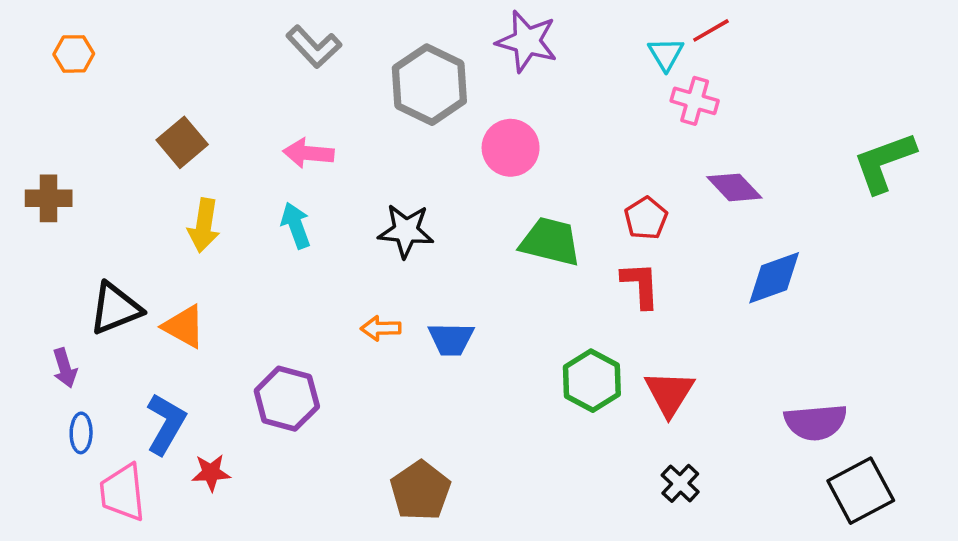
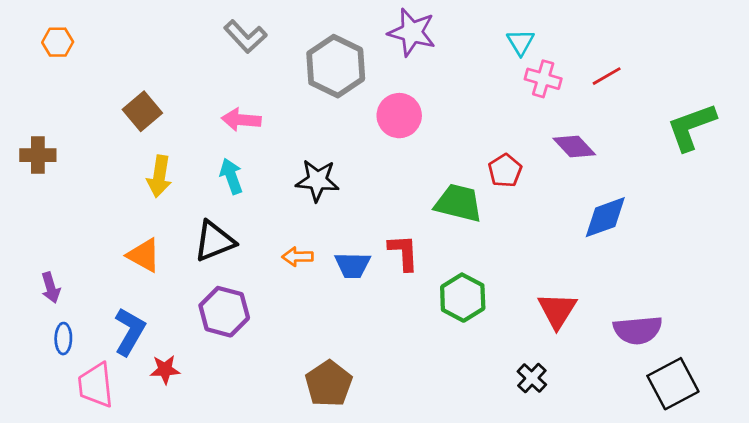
red line: (711, 30) -> (607, 76), moved
green trapezoid: (550, 242) -> (458, 203), moved
red L-shape: (641, 285) -> (403, 252), moved
black triangle: (115, 308) -> (214, 241), moved
red triangle: (669, 393) -> (557, 310), moved

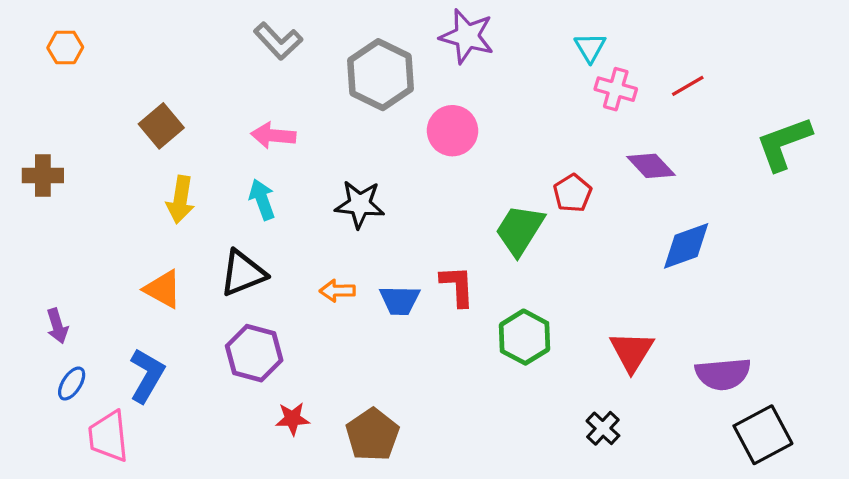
green trapezoid: (458, 203) -> (520, 230), turned -72
blue ellipse: (63, 339) -> (72, 384), turned 32
red star: (165, 370) -> (292, 419), moved

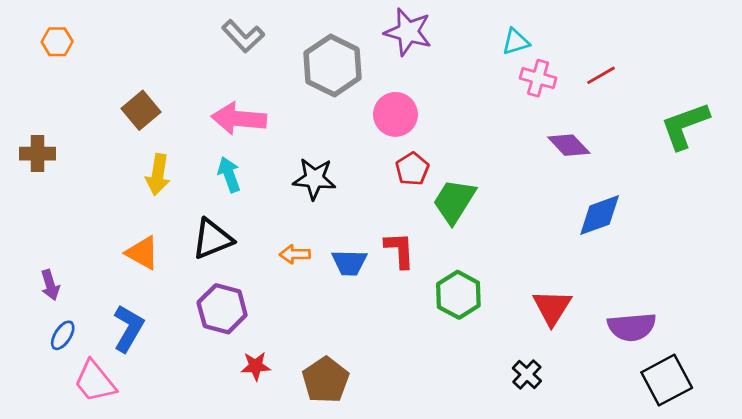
cyan triangle: (590, 47) -> (516, 42), turned 44
pink arrow: (273, 135) -> (239, 119), size x1.4
red pentagon: (573, 193) -> (412, 169), moved
pink trapezoid: (108, 436) -> (95, 381), turned -33

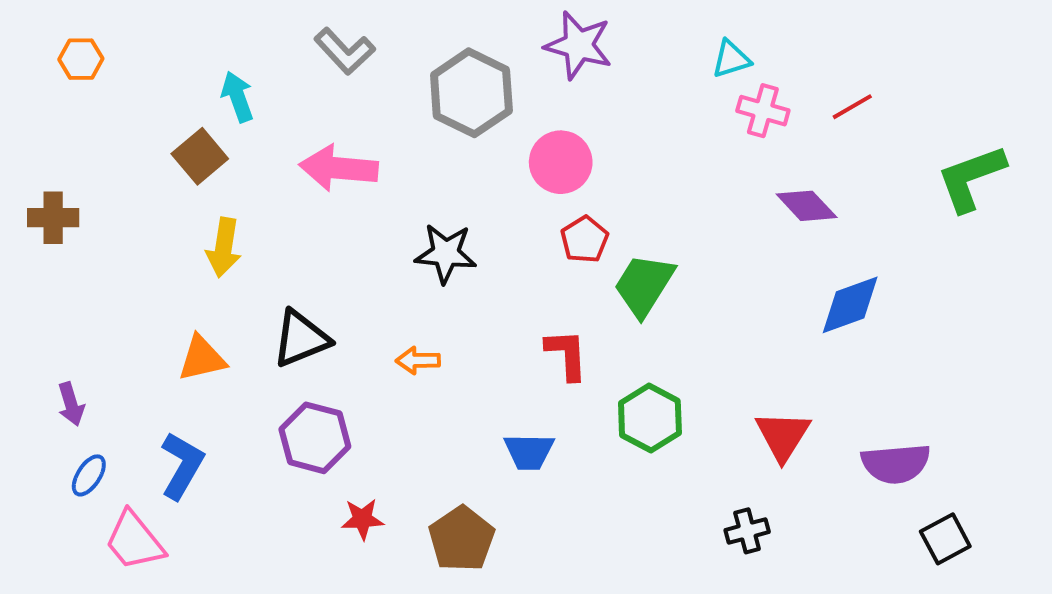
cyan arrow: (229, 175) -> (238, 97), moved
orange triangle: (142, 253) -> (202, 358), turned -42
blue trapezoid: (349, 263) -> (529, 452), moved
black cross: (527, 374) -> (747, 531), turned 32
black square: (667, 380) -> (945, 539), size x0.7

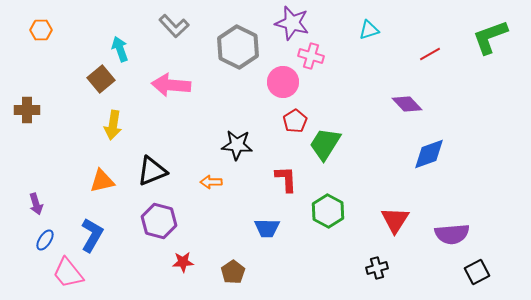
pink cross: (763, 111) -> (311, 56), moved
green L-shape: (971, 178) -> (490, 37), moved
black star: (446, 253) -> (237, 145), moved
brown pentagon: (462, 539) -> (233, 272), size x0.7

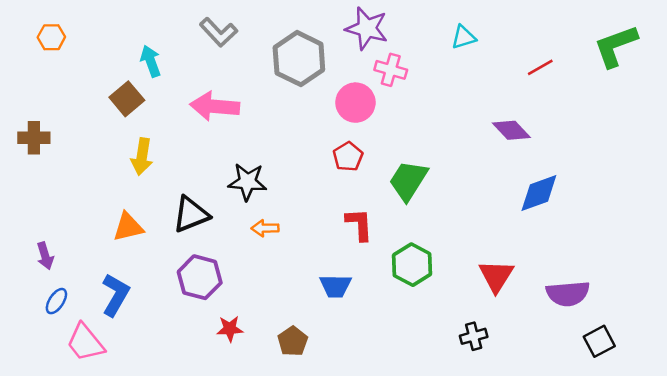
red pentagon: (295, 121) -> (348, 157), moved
black star: (237, 145) -> (247, 182), moved

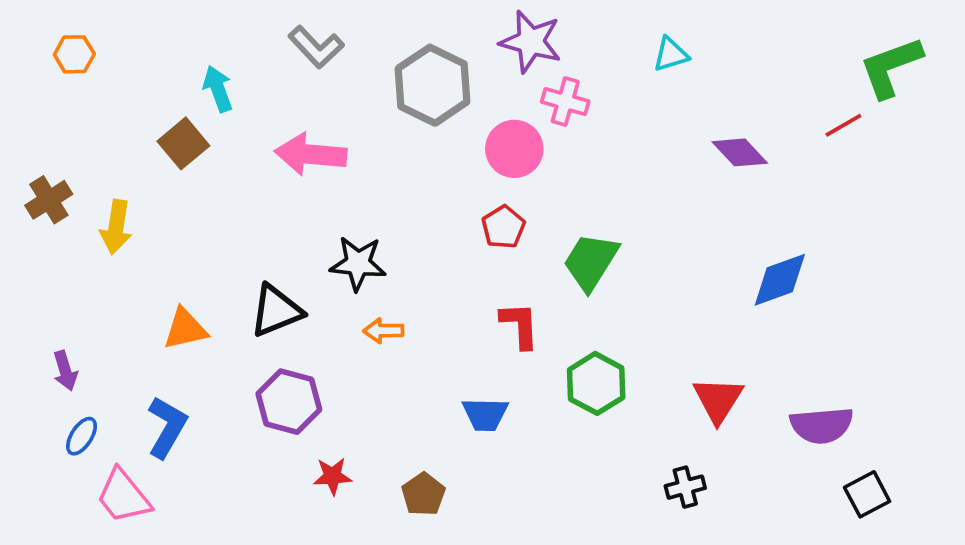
red line: (540, 67) -> (843, 125), moved
purple diamond: (511, 130) -> (740, 152), moved
brown cross: (34, 138) -> (49, 200), turned -32
yellow arrow: (142, 157) -> (116, 227), moved

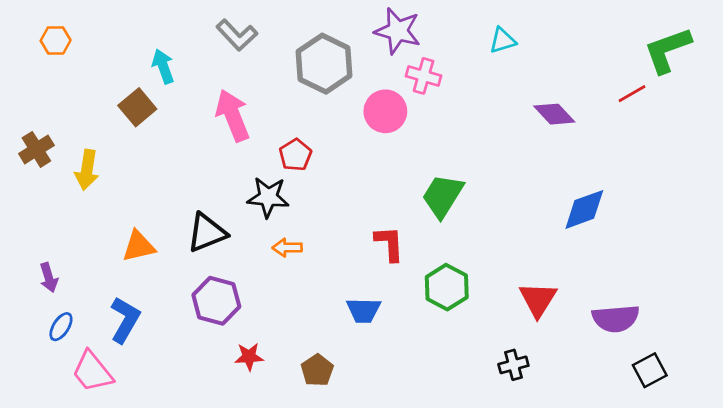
pink arrow: (311, 154) -> (233, 115), turned 63
red pentagon: (503, 227) -> (295, 155), moved

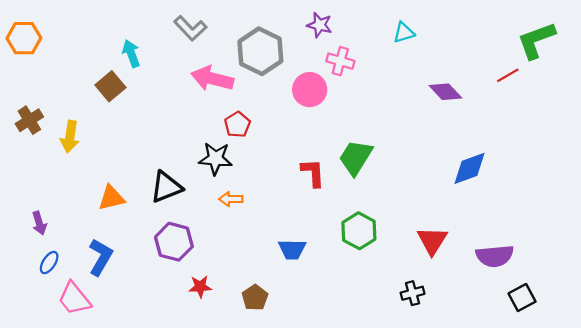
purple star: (398, 31) -> (320, 25), size x0.7
orange hexagon: (56, 40) -> (24, 38), moved, size x1.4
pink arrow: (233, 115) -> (212, 79), moved, turned -54
red L-shape: (389, 244) -> (313, 173), moved

